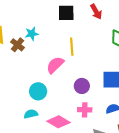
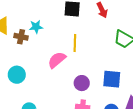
brown cross: (17, 45) -> (21, 37), turned -32
cyan circle: (38, 91) -> (17, 75), moved

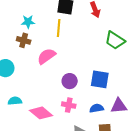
brown cross: (21, 37) -> (24, 40), moved
yellow line: (75, 43) -> (59, 28), moved

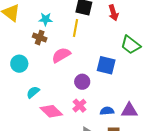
blue square: (100, 79) -> (106, 65), moved
cyan semicircle: (15, 101) -> (33, 92), moved, turned -40
pink cross: (69, 105) -> (79, 106), turned 32

